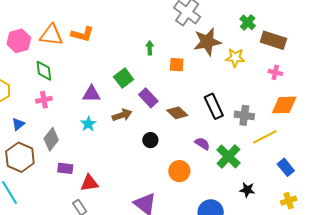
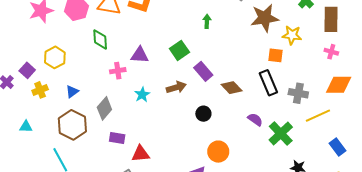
brown rectangle: (273, 40) -> (331, 19), turned 70
orange square: (177, 65) -> (276, 55), moved
purple triangle: (91, 94) -> (140, 55), moved
pink cross: (44, 100) -> (118, 71), moved
orange circle: (179, 171) -> (218, 152), moved

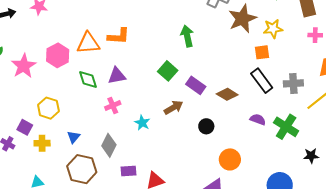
green arrow: (207, 21) -> (187, 36), size x1.5
purple triangle: (140, 55) -> (117, 76), moved
yellow cross: (40, 90) -> (42, 143), turned 35

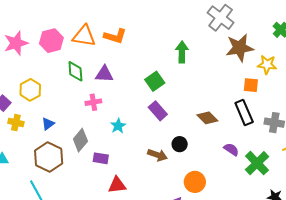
purple rectangle: (196, 85) -> (158, 111), moved
brown arrow: (173, 107) -> (157, 155), moved, turned 36
purple rectangle: (129, 171) -> (101, 158), moved

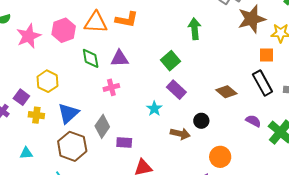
blue triangle: (48, 124) -> (68, 113), size x1.6
cyan star: (118, 126) -> (154, 109), moved

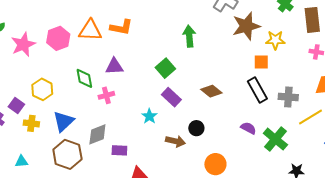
green diamond: (91, 58) -> (84, 78), moved
brown diamond: (226, 92) -> (211, 91), moved
gray diamond: (102, 126) -> (97, 134), turned 35

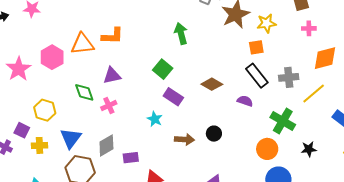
black circle: (196, 128) -> (214, 134), moved
purple semicircle: (248, 128) -> (245, 101), moved
orange circle: (215, 164) -> (267, 149), moved

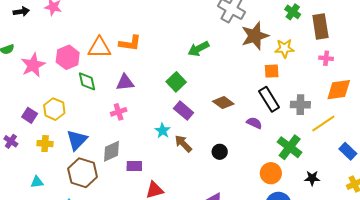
green arrow: (181, 34) -> (198, 49), turned -110
green diamond: (84, 92) -> (87, 81), moved
purple square: (22, 130) -> (30, 115), moved
brown arrow: (184, 139) -> (183, 144), moved, turned -144

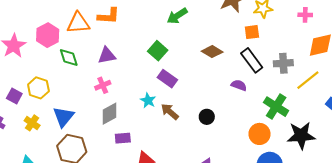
brown diamond: (223, 103) -> (212, 52), moved
yellow cross: (45, 144) -> (32, 123), turned 35
gray diamond: (112, 151) -> (109, 114), moved
black star: (312, 178) -> (301, 135), size x1.8

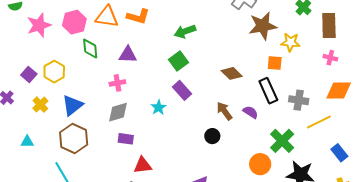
green arrow: (177, 16) -> (185, 31), moved
brown arrow: (170, 112) -> (224, 111), moved

